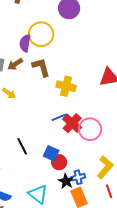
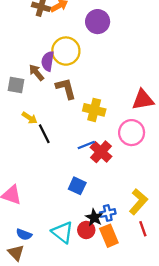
brown arrow: (15, 64) -> (36, 73), moved, turned 84
pink circle: (90, 129) -> (132, 133), moved
black line: (22, 146) -> (44, 134), moved
red circle: (59, 162) -> (86, 230), moved

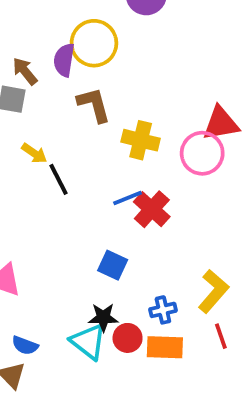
brown arrow: (36, 73) -> (25, 71), moved
pink circle: (132, 133) -> (202, 153), moved
black star: (94, 218) -> (103, 317), moved, turned -30
orange rectangle: (109, 236) -> (165, 347), turned -65

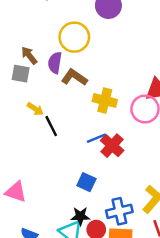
purple semicircle: (64, 60) -> (55, 63), moved
brown L-shape: (94, 105) -> (74, 77), turned -40
blue cross: (163, 310) -> (119, 211), size x1.5

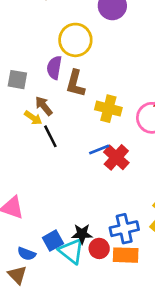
brown arrow: (29, 55) -> (44, 106), moved
brown L-shape: (74, 77) -> (75, 83), turned -110
blue square: (86, 182) -> (53, 241), moved, turned 36

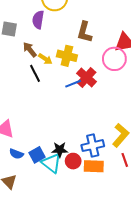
brown L-shape: (75, 83) -> (84, 32), moved
yellow cross: (108, 109) -> (67, 56), moved
yellow arrow: (33, 118) -> (45, 59), moved
red cross: (116, 157) -> (87, 77), moved
blue semicircle: (27, 254) -> (16, 154), moved

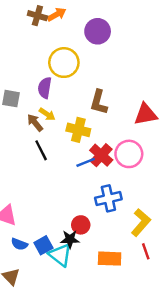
yellow arrow: (45, 59) -> (47, 114), moved
pink circle: (114, 59) -> (129, 154), moved
blue cross: (93, 146) -> (108, 198), moved
red circle: (73, 161) -> (81, 225), moved

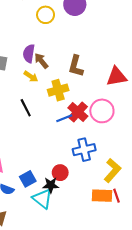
yellow circle: (64, 63) -> (46, 15), moved, size x0.7
brown arrow: (35, 123) -> (41, 61), moved
yellow cross: (78, 130) -> (58, 90), turned -30
blue square: (43, 245) -> (28, 179), moved
orange rectangle: (110, 259) -> (102, 196), moved

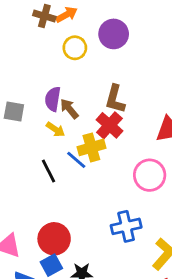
brown L-shape: (76, 66) -> (115, 99), moved
red cross: (78, 112) -> (109, 125), moved
blue line: (64, 118) -> (76, 160), moved, turned 63
red circle: (60, 173) -> (54, 239), moved, size x1.5

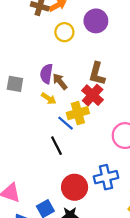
black line: (49, 171) -> (57, 146), moved
red circle: (54, 239) -> (75, 187), moved

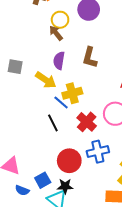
purple semicircle: (46, 74) -> (59, 61), moved
brown arrow: (60, 82) -> (56, 33), moved
red cross: (93, 95) -> (87, 122), moved
yellow arrow: (49, 98) -> (46, 80), size x1.5

